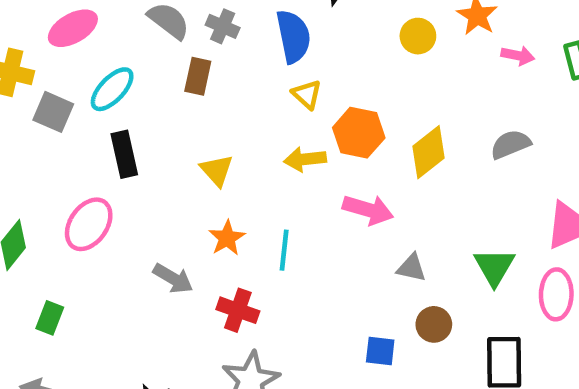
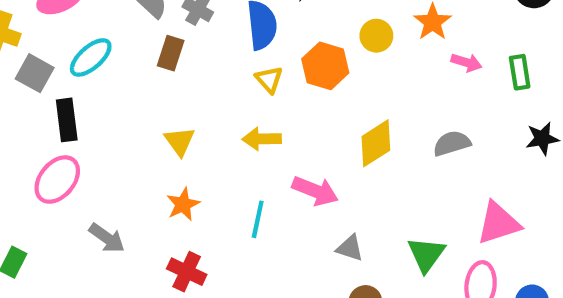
orange hexagon: (359, 133) -> (325, 66), moved
black rectangle: (124, 154) -> (67, 120), moved
cyan line: (284, 250) -> (258, 219), moved
gray arrow: (173, 278) -> (107, 238), moved

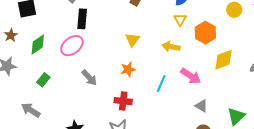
orange hexagon: (325, 66) -> (205, 33), moved
red cross: (187, 272) -> (123, 101), turned -30

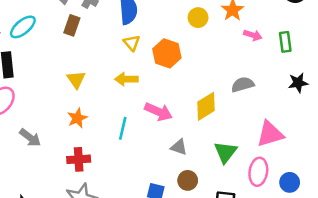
yellow diamond: (224, 60) -> (206, 106), moved

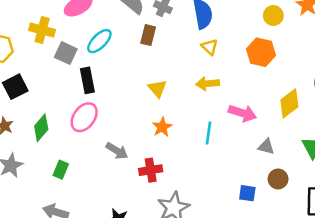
orange hexagon: (167, 53) -> (261, 52), moved
red cross: (79, 159) -> (151, 170), moved

